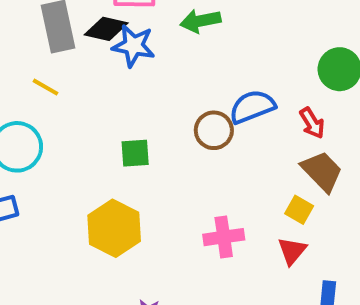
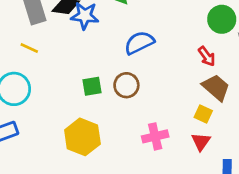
blue semicircle: (252, 107) -> (139, 43), moved
brown circle: (214, 130) -> (126, 85), moved

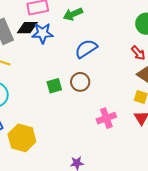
yellow hexagon: (82, 137) -> (22, 138), moved

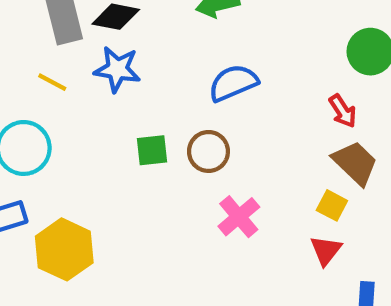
blue star: (43, 33) -> (117, 69), moved
pink cross: (106, 118) -> (239, 217), moved, turned -30

